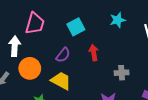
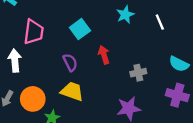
purple semicircle: (63, 55) -> (70, 62), turned -56
orange circle: (30, 68) -> (33, 99), moved

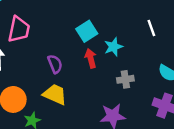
cyan star: (125, 15) -> (113, 47), moved
cyan square: (80, 29) -> (87, 31), moved

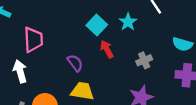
cyan star: (113, 47) -> (128, 22), moved

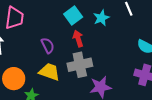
gray cross: (144, 60) -> (80, 65), moved, size x1.6

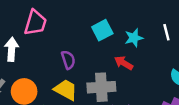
red arrow: (78, 39) -> (124, 63), moved, turned -49

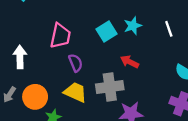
pink trapezoid: (35, 23) -> (60, 36), moved
cyan star: (134, 38) -> (133, 26), moved

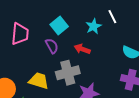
cyan star: (133, 26) -> (94, 26), moved
purple semicircle: (76, 63) -> (52, 46), moved

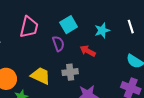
white line: (112, 17) -> (131, 27), moved
gray cross: (68, 73) -> (70, 72), size x0.7

